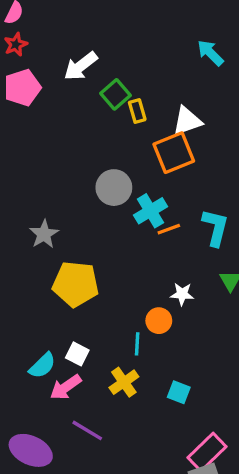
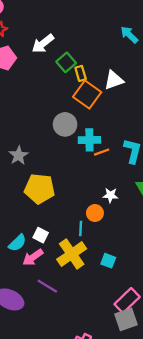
orange square: (174, 153) -> (87, 94), moved, turned -32
cyan cross: (150, 211) -> (89, 140), turned 30
yellow cross: (124, 382) -> (72, 254), size x1.5

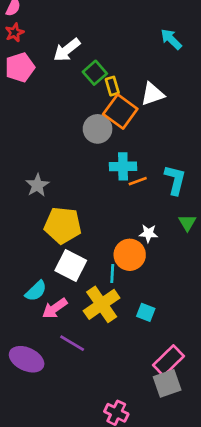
gray circle: (65, 124) -> (98, 129), moved
orange circle: (95, 213) -> (130, 255), size x1.5
white square: (41, 235) -> (71, 265), moved, size x1.6

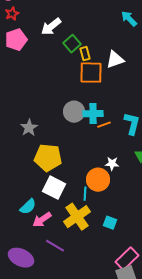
orange square: (120, 112) -> (91, 73), turned -35
gray circle: (98, 129) -> (74, 112), moved

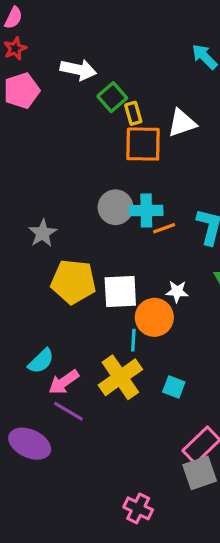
white arrow: (51, 27) -> (78, 70), turned -130
white square: (54, 188) -> (120, 291), moved, turned -30
purple line: (55, 246) -> (69, 411), moved

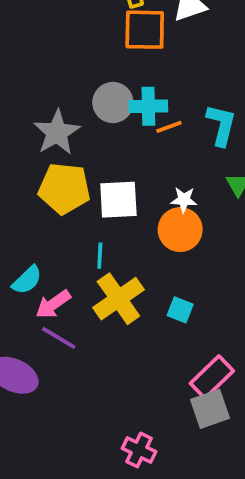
gray star: (43, 233) -> (57, 132), moved, size x1.4
orange circle: (154, 317) -> (180, 230), moved
cyan line: (133, 340) -> (100, 256), moved

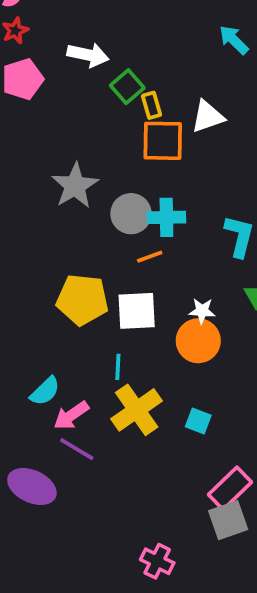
orange line: (169, 127) -> (150, 257), moved
gray star: (57, 132) -> (75, 186), moved

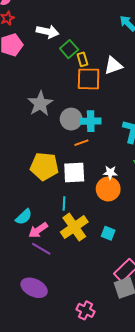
purple ellipse: (32, 486) -> (34, 288), moved

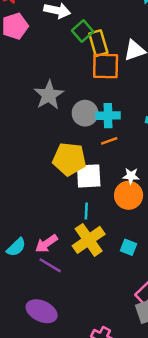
yellow rectangle: (82, 59) -> (98, 43), size x1.5
orange line: (81, 143) -> (109, 141), moved
yellow pentagon: (44, 166) -> (69, 159), moved
cyan line: (64, 203) -> (86, 211), moved
cyan semicircle: (24, 217) -> (16, 247), moved

